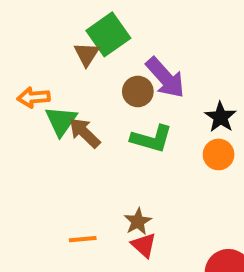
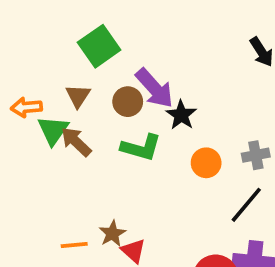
brown triangle: (87, 54) -> (78, 96), moved
black star: (220, 117) -> (181, 115), moved
brown star: (138, 221) -> (112, 234), moved

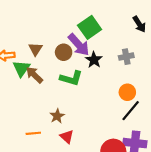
green square: (99, 46) -> (90, 27), moved
gray cross: (256, 155) -> (126, 57), moved
orange circle: (206, 163) -> (127, 92), moved
brown star: (112, 234) -> (57, 116), moved

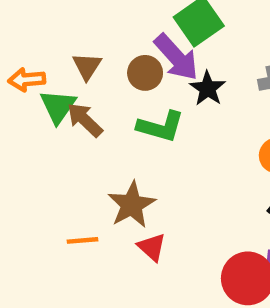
brown star: (57, 116) -> (132, 205), size x1.5

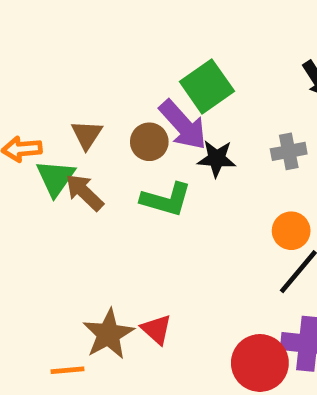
black star: (208, 89) -> (217, 159), turned -30
brown star: (132, 205) -> (108, 334), moved
orange line: (83, 240) -> (68, 370), moved

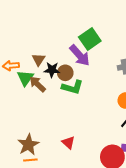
brown circle: (149, 142) -> (65, 73), moved
black star: (217, 159) -> (52, 70), moved
brown star: (108, 334) -> (28, 145), moved

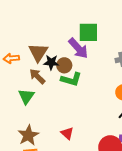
green square: (90, 39) -> (88, 32), turned 35
brown triangle: (39, 59) -> (38, 52), size x1.5
green triangle: (25, 78) -> (26, 96), moved

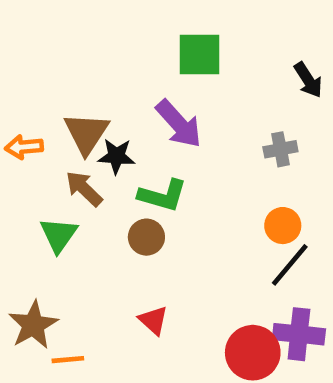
green square: (88, 32) -> (200, 55), moved
brown circle: (64, 65) -> (146, 237), moved
brown star: (28, 135) -> (33, 325), moved

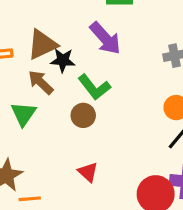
brown triangle: (86, 133) -> (42, 45), turned 32
green L-shape: (163, 195) -> (94, 87), turned 36

